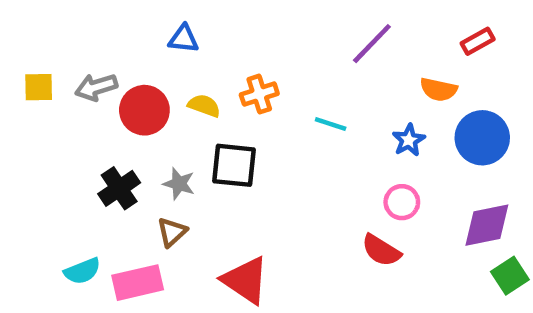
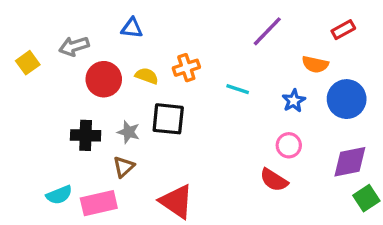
yellow square: (39, 87) -> (28, 63), turned -35
gray arrow: (96, 87) -> (74, 46), moved
black cross: (119, 188) -> (86, 135), turned 36

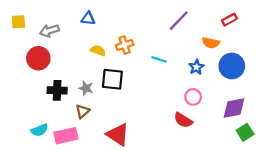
yellow square: (28, 63) -> (18, 22), moved, turned 32
red circle: (104, 79) -> (38, 58), moved

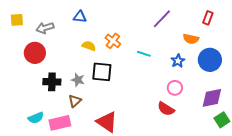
red rectangle: (230, 20) -> (208, 18), turned -40
orange cross: (125, 45) -> (113, 41), turned -35

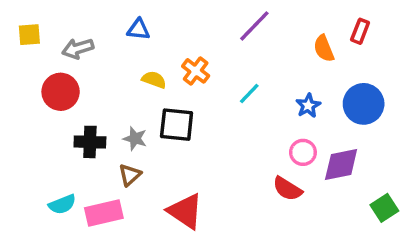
purple line: (162, 19) -> (254, 26), moved
orange semicircle: (191, 39) -> (324, 48), moved, turned 56
cyan line: (144, 54) -> (249, 93), turned -64
purple diamond: (212, 98) -> (341, 164), moved

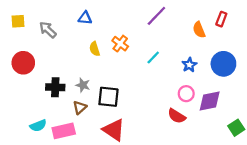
gray arrow: (78, 48) -> (48, 30), turned 60
yellow semicircle: (154, 80) -> (95, 49), turned -128
red circle: (61, 92) -> (23, 63), moved
black square: (177, 125) -> (108, 97), moved

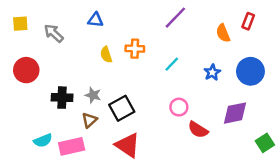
orange cross: (120, 44) -> (135, 49), turned -35
pink circle: (186, 94) -> (179, 107), moved
black square: (108, 97) -> (122, 108), turned -35

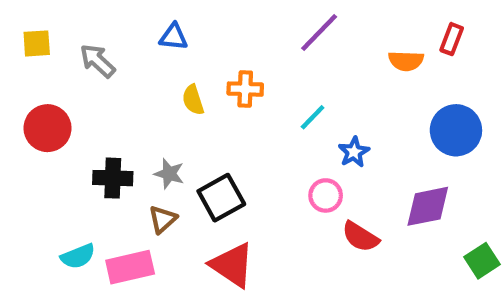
orange semicircle: (223, 33) -> (406, 61), turned -66
blue star: (212, 72) -> (354, 152), moved

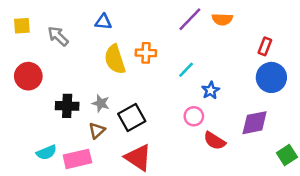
red rectangle: (452, 39) -> (265, 46), moved
orange semicircle: (406, 61) -> (222, 19), moved
yellow semicircle: (193, 100) -> (115, 59), size x1.6

